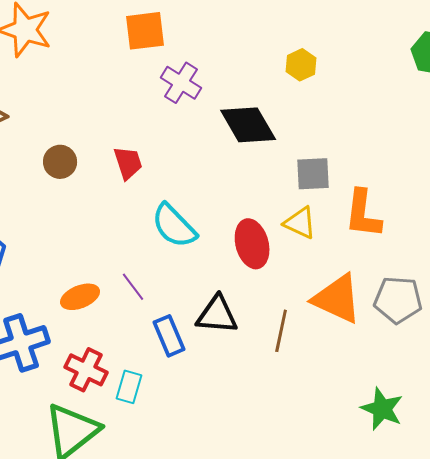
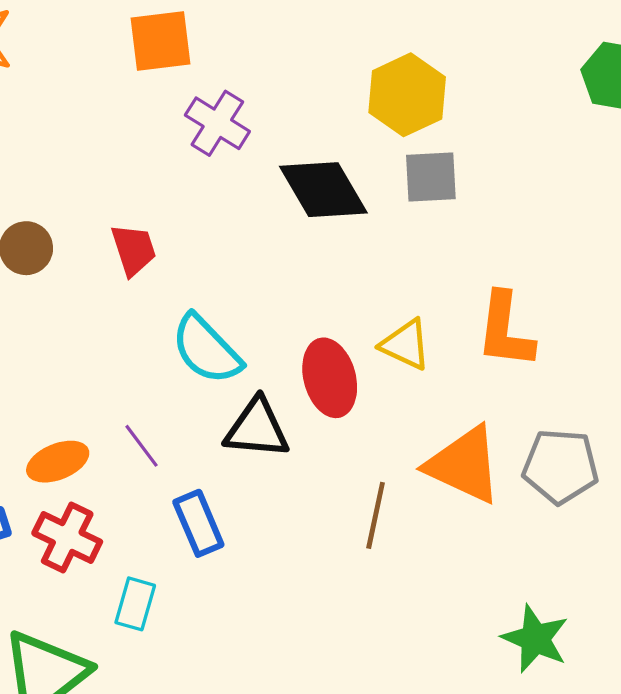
yellow hexagon: (301, 65) -> (407, 95), size x1.6
gray square: (313, 174) -> (431, 177), moved
black triangle: (217, 315) -> (257, 428), moved
red cross: (86, 370) -> (67, 538), moved

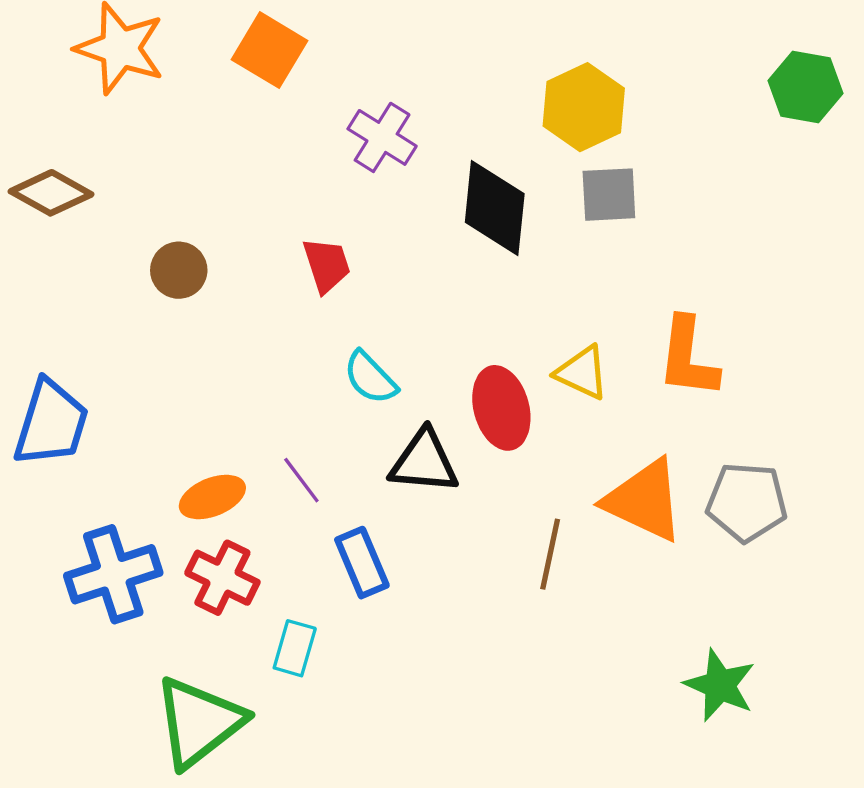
orange square: (160, 41) -> (269, 50), moved, turned 38
black diamond: (323, 190) -> (495, 208), turned 36
red trapezoid: (134, 250) -> (327, 265), moved
cyan semicircle: (206, 349) -> (370, 378), size x0.7

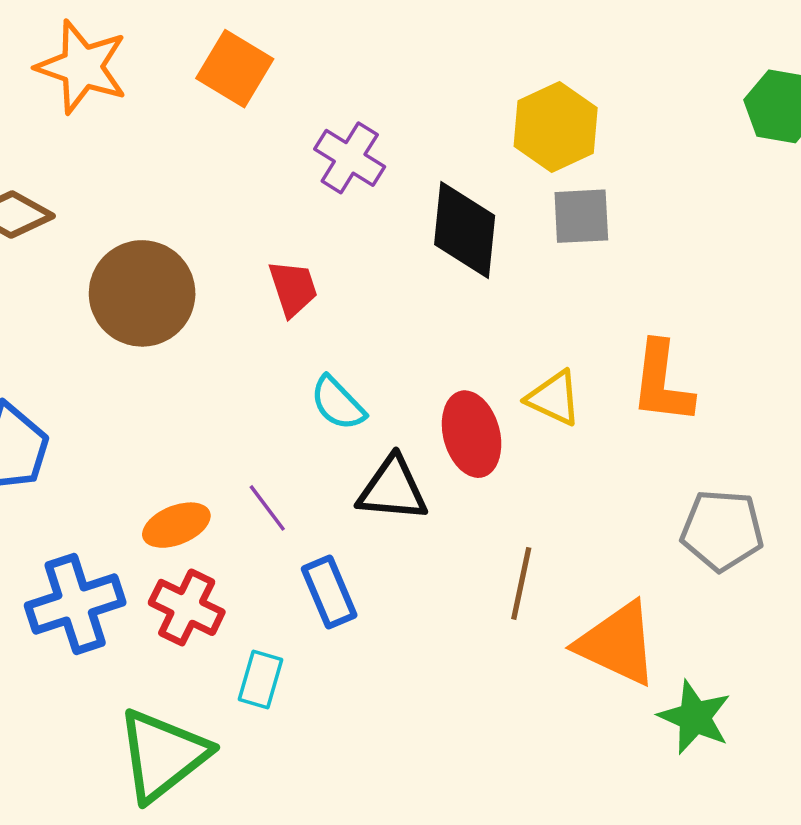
brown circle: (179, 270) -> (142, 293), size x1.8
orange triangle: (644, 500) -> (617, 643), moved

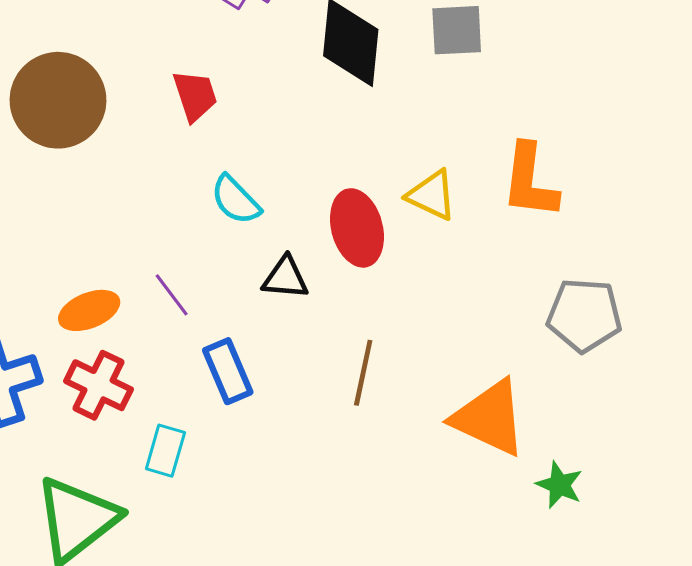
black triangle: (393, 489) -> (285, 278), size x0.7
brown line: (521, 583) -> (363, 373), moved
green star: (695, 717) -> (559, 485), size x0.7

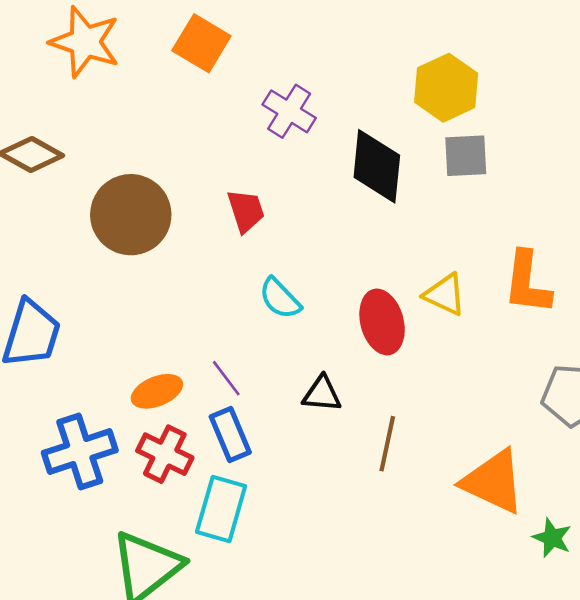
black triangle: (285, 278) -> (322, 394), moved
blue rectangle: (228, 371) -> (230, 434), moved
cyan rectangle: (165, 451) -> (221, 509), size x1.5

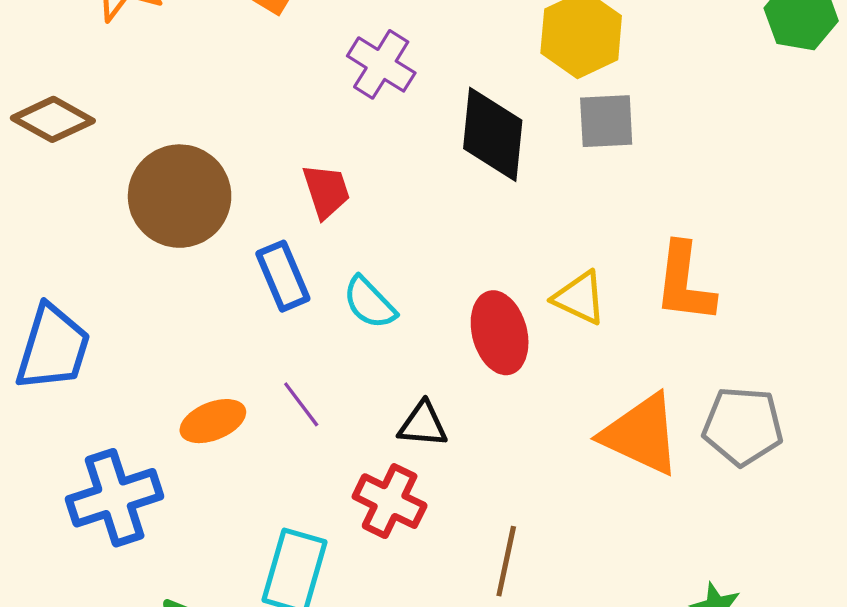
blue rectangle: (230, 434) -> (283, 276), moved
brown line: (387, 444) -> (506, 561), moved
red cross: (165, 454) -> (390, 501), moved
orange triangle: (493, 482) -> (641, 434), moved

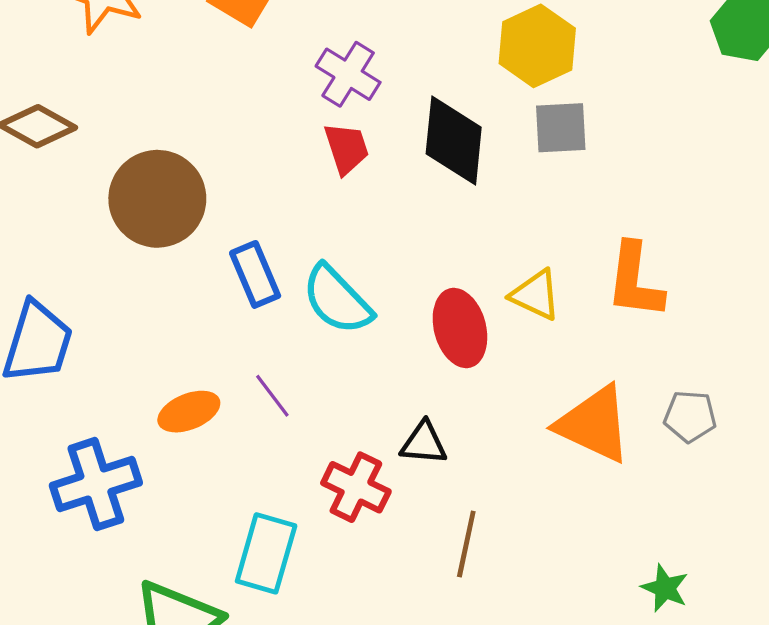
red trapezoid: (326, 191) -> (346, 148), moved
cyan semicircle: (370, 303) -> (337, 300), size x1.4
black triangle: (423, 424) -> (424, 443), moved
gray pentagon: (743, 426) -> (690, 416), size x0.7

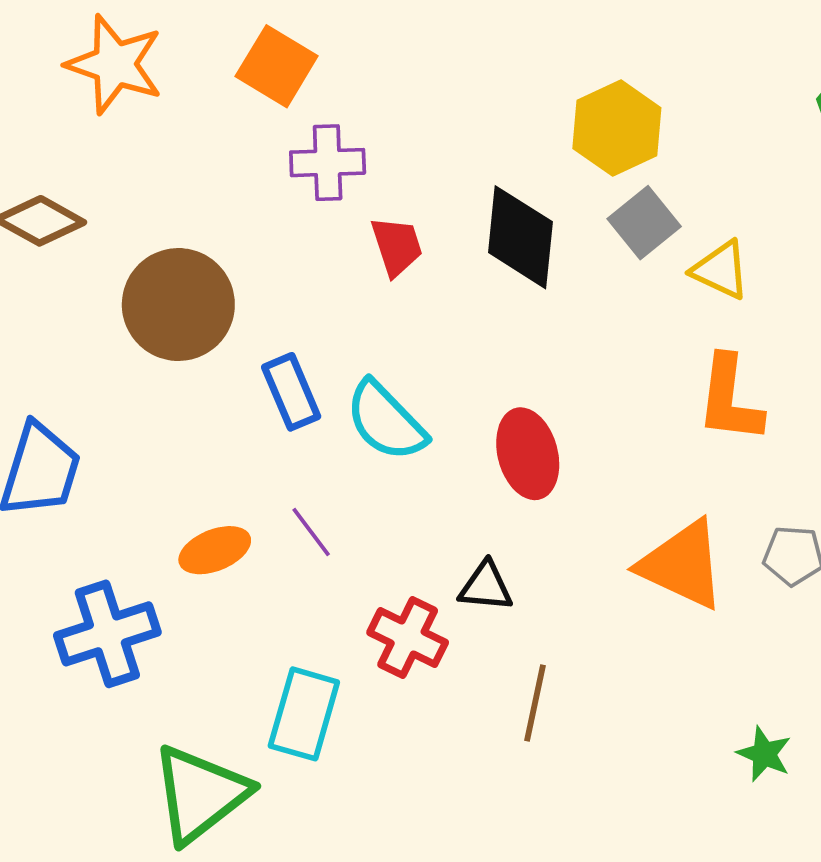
purple cross: (348, 74) -> (328, 163), moved, turned -34
gray square: (561, 128) -> (644, 223), turned -36
yellow triangle: (536, 295) -> (721, 270), moved

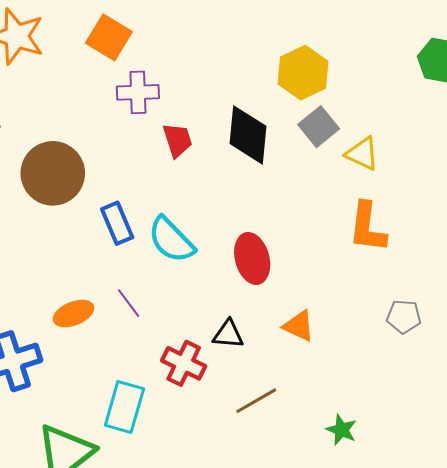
orange triangle: (682, 565) -> (299, 326), moved, size x0.6
brown line: (535, 703) -> (256, 401), turned 48
green star: (764, 754) -> (341, 430), moved

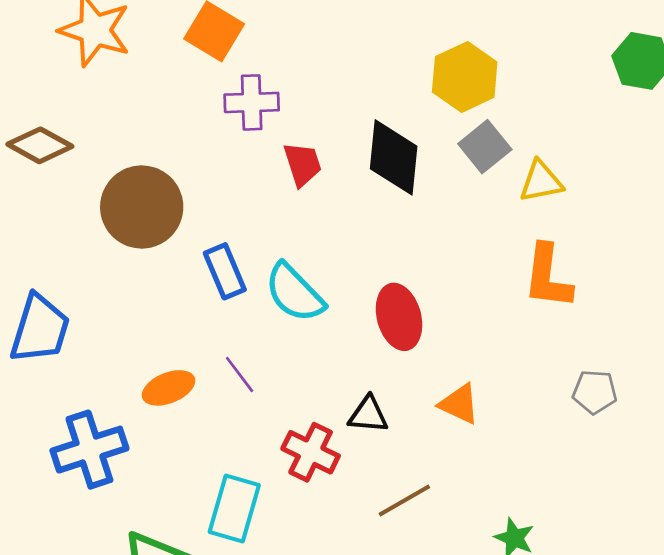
yellow triangle: (362, 154) -> (541, 182), turned -36

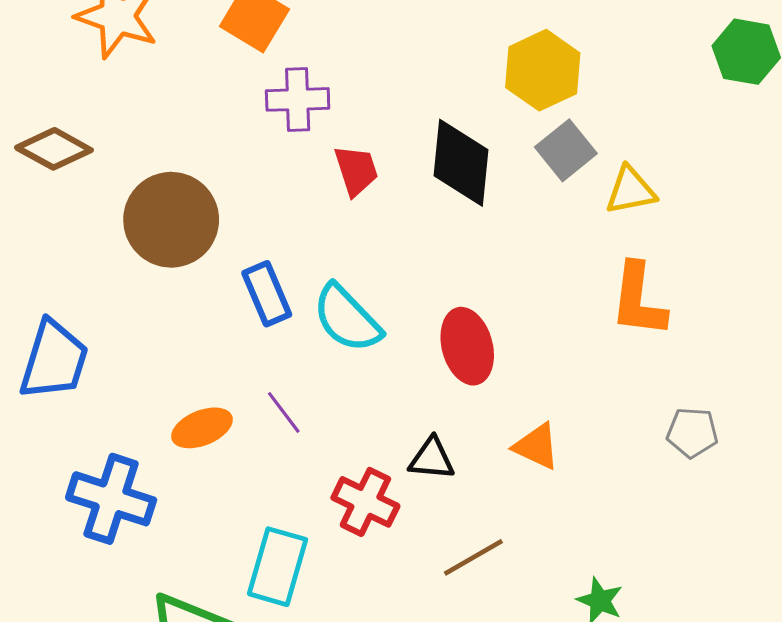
blue cross: (89, 450) -> (111, 499), turned 36

